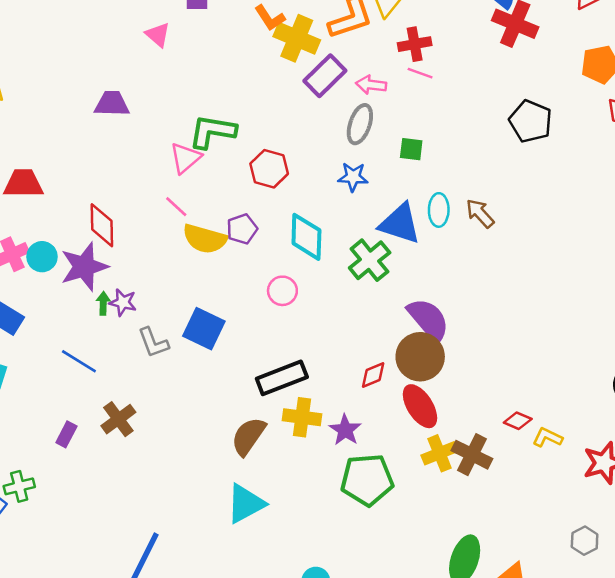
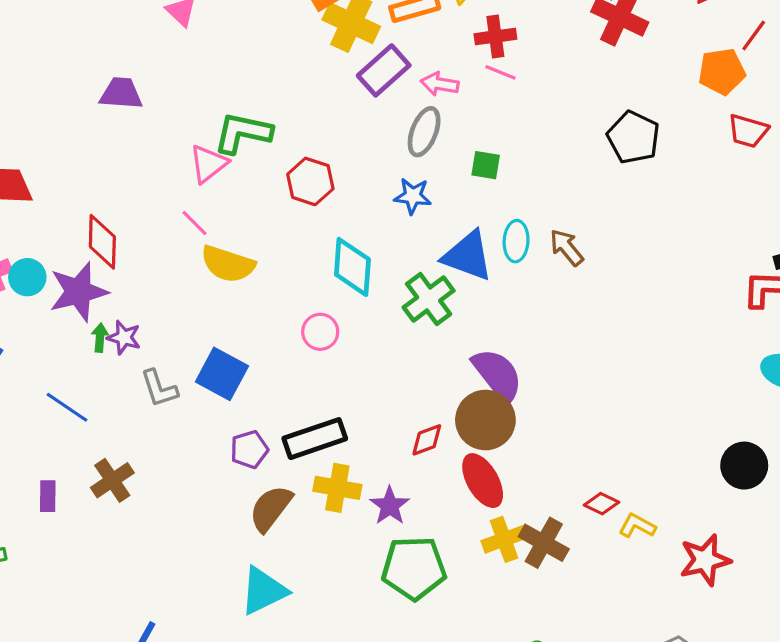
purple pentagon: (242, 229) -> (249, 449), moved
purple rectangle: (66, 434) -> (48, 496), turned -30

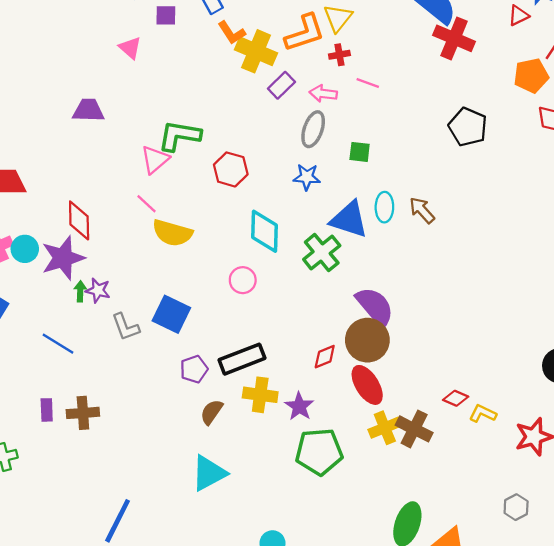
red cross: (495, 36) -> (339, 55), moved, size x0.7
purple rectangle: (384, 70) -> (281, 85), size x0.7
brown cross: (112, 480) -> (83, 413), moved, turned 32
brown semicircle: (271, 508) -> (212, 412), size x0.7

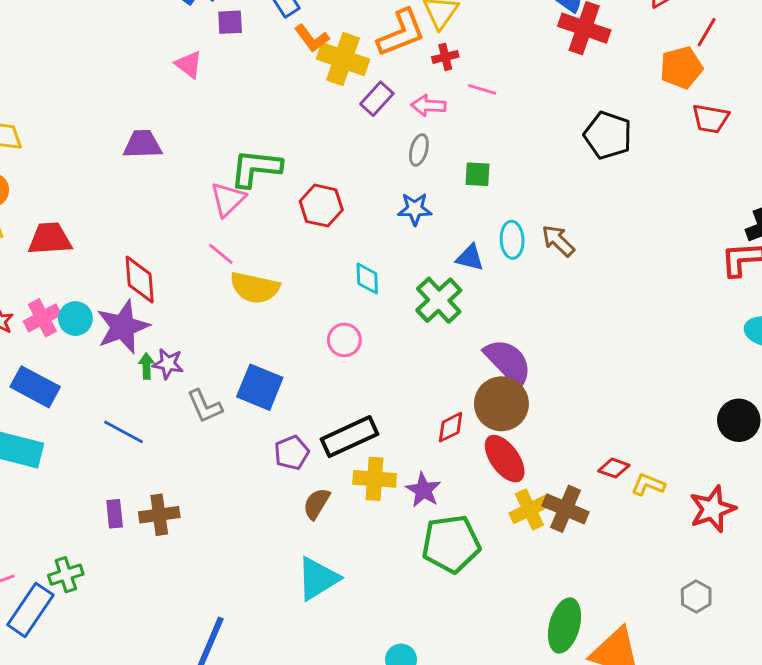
gray ellipse: (313, 129) -> (419, 150), size x0.7
blue triangle: (349, 219) -> (470, 258), size x0.6
cyan diamond: (264, 231) -> (367, 279), size x0.6

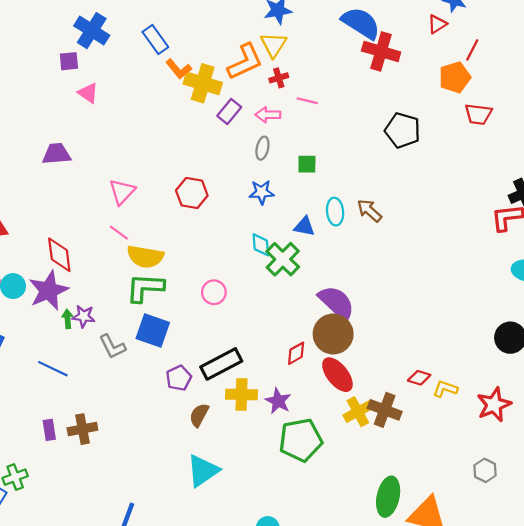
purple square: (230, 22) -> (69, 61), moved
green L-shape: (256, 168) -> (145, 288), moved
cyan diamond: (367, 279) -> (261, 245), moved

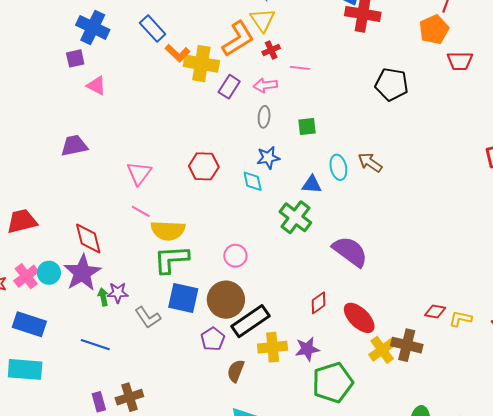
cyan diamond: (261, 245) -> (253, 181), moved
brown circle: (333, 334) -> (226, 300), moved
purple star: (278, 401) -> (307, 349), turned -30

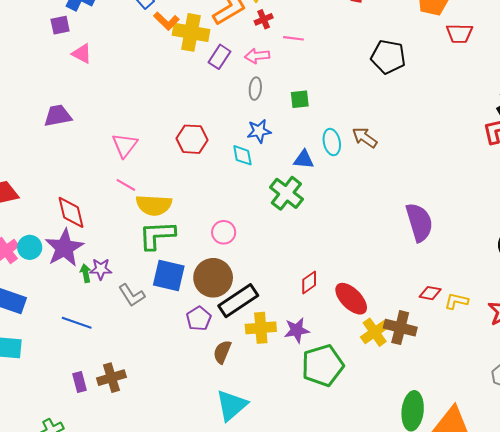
purple semicircle: (350, 251) -> (419, 222), moved, turned 36

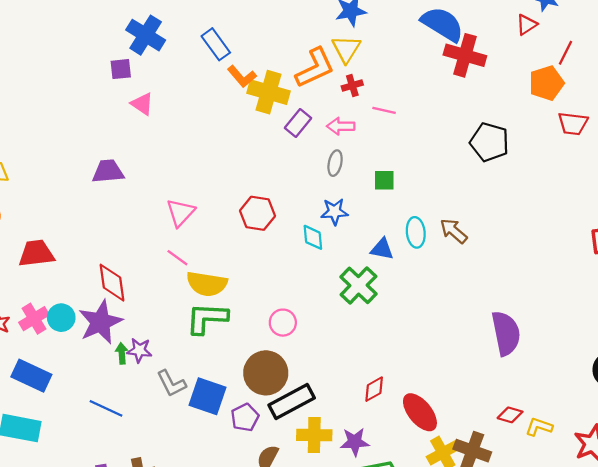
blue square: (169, 275) -> (207, 396), moved

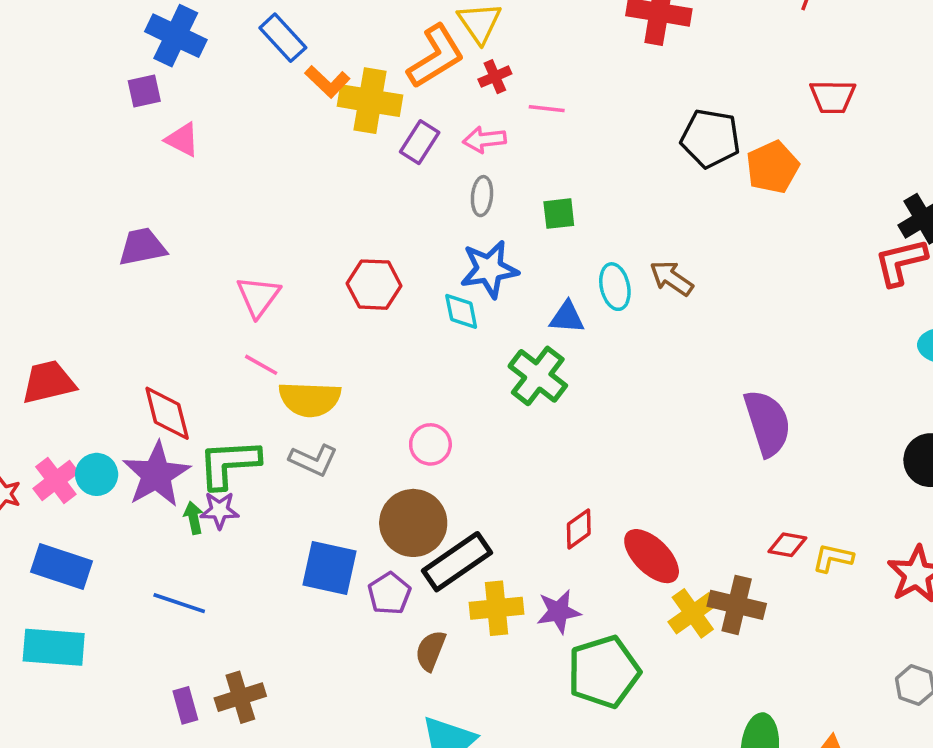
orange pentagon: (546, 83) -> (773, 167), moved
blue star: (334, 212) -> (489, 269), size x1.4
green L-shape: (207, 318) -> (229, 464), moved
gray L-shape: (171, 383) -> (313, 460), moved, turned -32

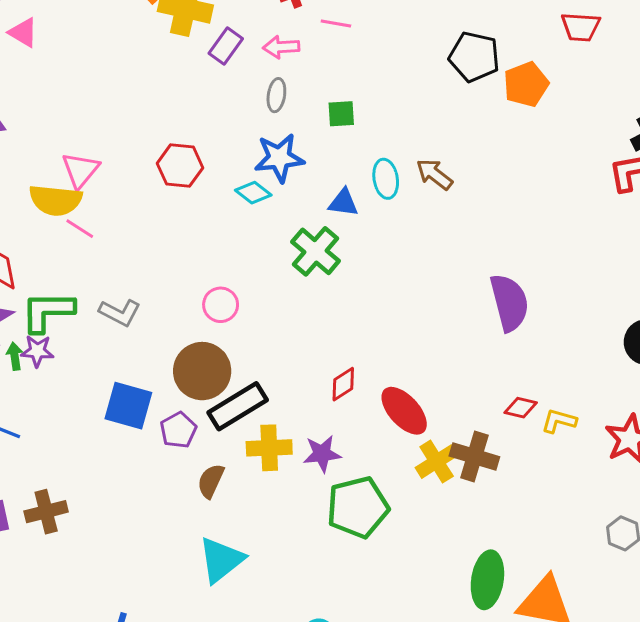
cyan diamond: (461, 311) -> (253, 193), turned -44
yellow semicircle: (310, 399) -> (56, 200), moved

